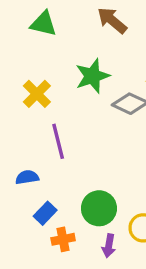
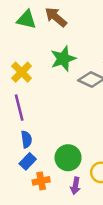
brown arrow: (112, 20) -> (56, 17), moved
purple line: (58, 141) -> (19, 108), moved
blue semicircle: (27, 177) -> (26, 139), moved, turned 91

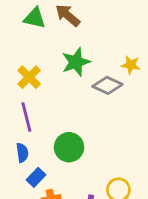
blue semicircle: (26, 139) -> (22, 153), moved
green circle: (68, 158) -> (69, 147), moved

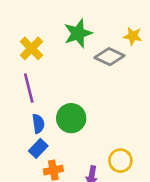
blue semicircle: (22, 153) -> (38, 124), moved

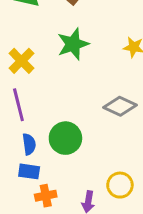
gray diamond: (109, 57) -> (120, 106), moved
blue rectangle: (38, 148) -> (29, 171), turned 54

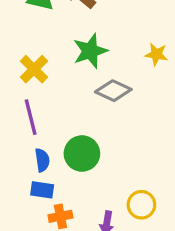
gray diamond: (120, 106) -> (113, 91), moved

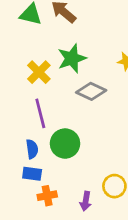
yellow cross: (34, 69) -> (39, 72), moved
purple line: (31, 117) -> (40, 113), moved

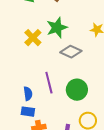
purple line: (40, 113) -> (49, 83), moved
green circle: (65, 144) -> (77, 90), moved

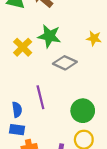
green star: (57, 28) -> (49, 36), turned 30
green circle: (77, 90) -> (83, 111), moved

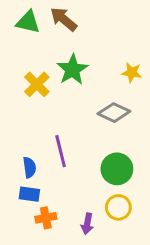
green star: (49, 36) -> (72, 70), turned 30
gray diamond: (65, 63) -> (114, 113), moved

